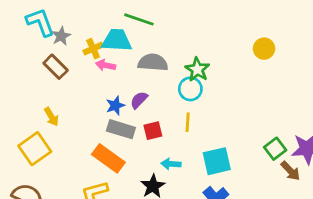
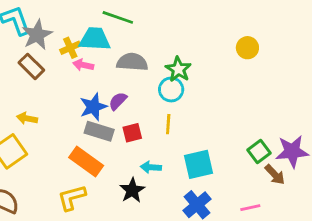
gray star: (61, 36) -> (37, 35), size x1.5
blue star: (115, 106) -> (93, 107), size x1.4
yellow arrow: (51, 117) -> (27, 118), turned 132

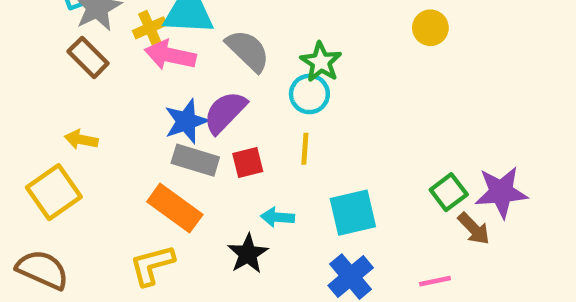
gray semicircle: (132, 62) -> (248, 51), turned 40
pink arrow: (83, 65) -> (170, 55), size x1.5
purple semicircle: (118, 101) -> (225, 112), size x1.5

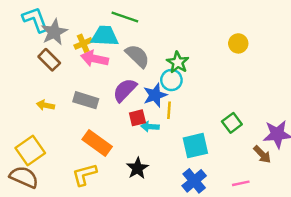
blue star: (186, 121) -> (155, 95), moved
gray rectangle: (195, 160) -> (86, 100), moved
yellow square: (54, 192) -> (30, 151), moved
green square: (449, 192) -> (232, 123), moved
cyan arrow: (278, 217) -> (150, 127), moved

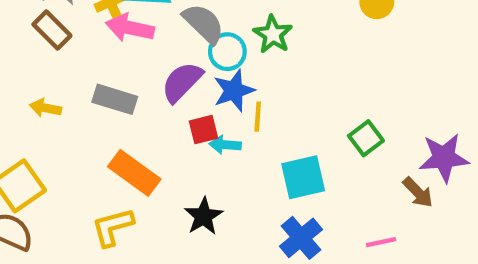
cyan circle: (171, 80) -> (227, 52), moved

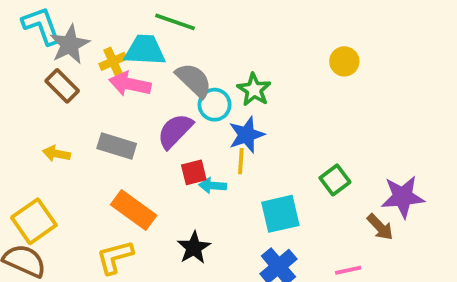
blue star: (234, 91) -> (247, 135), moved

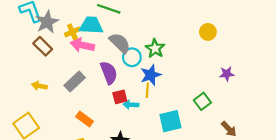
purple semicircle: (175, 131) -> (109, 73), turned 115
gray rectangle: (117, 146) -> (75, 82), turned -60
purple star: (403, 197) -> (227, 74), moved, size x0.6
orange rectangle: (134, 210) -> (85, 119), size x0.7

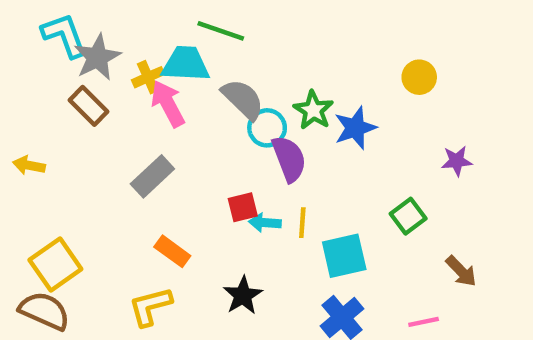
pink arrow: (82, 45) -> (168, 104), turned 50
purple semicircle: (109, 73) -> (289, 159), moved
blue star: (151, 75) -> (355, 128), moved
yellow arrow: (39, 86) -> (29, 165), moved
yellow line: (147, 90) -> (302, 223), moved

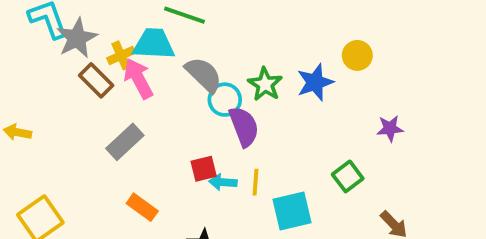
brown rectangle: (89, 106) -> (96, 80), moved
blue star: (355, 128) -> (315, 82), moved

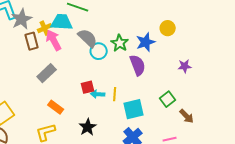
brown rectangle: (96, 80) -> (32, 41), turned 30
purple semicircle: (244, 126) -> (138, 65), moved
green square: (348, 176) -> (168, 99), moved

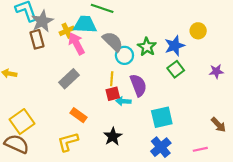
brown rectangle: (32, 41) -> (37, 39), moved
purple semicircle: (138, 65) -> (138, 85), moved
yellow line: (115, 94) -> (112, 79), moved
green square: (168, 99) -> (176, 69), moved

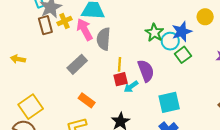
yellow cross: (67, 31) -> (64, 21), moved
gray semicircle: (113, 41) -> (104, 39), moved, turned -130
cyan circle: (124, 55) -> (170, 41), moved
cyan arrow: (123, 101) -> (131, 87), turned -40

